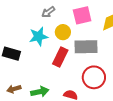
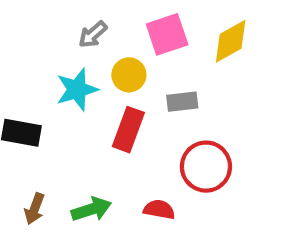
gray rectangle: (86, 47) -> (182, 102), size x0.6
brown arrow: (14, 89) -> (35, 209), turned -48

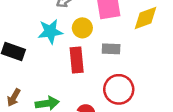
red rectangle: (128, 130) -> (77, 60), turned -35

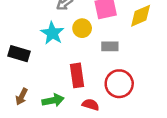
cyan star: (50, 31) -> (52, 33), turned -30
red rectangle: (77, 60) -> (77, 75), moved

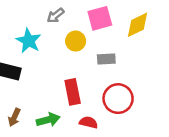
cyan star: (52, 33) -> (29, 41), moved

